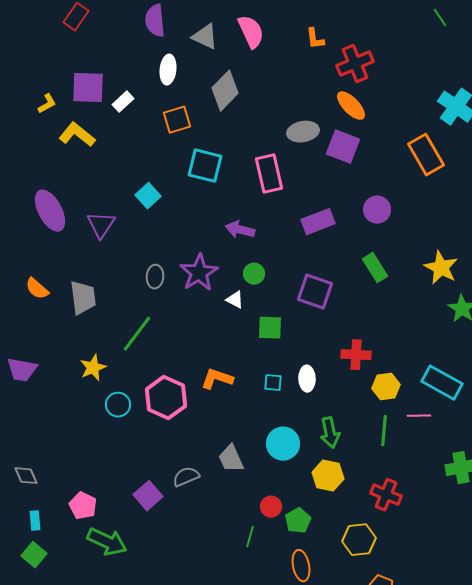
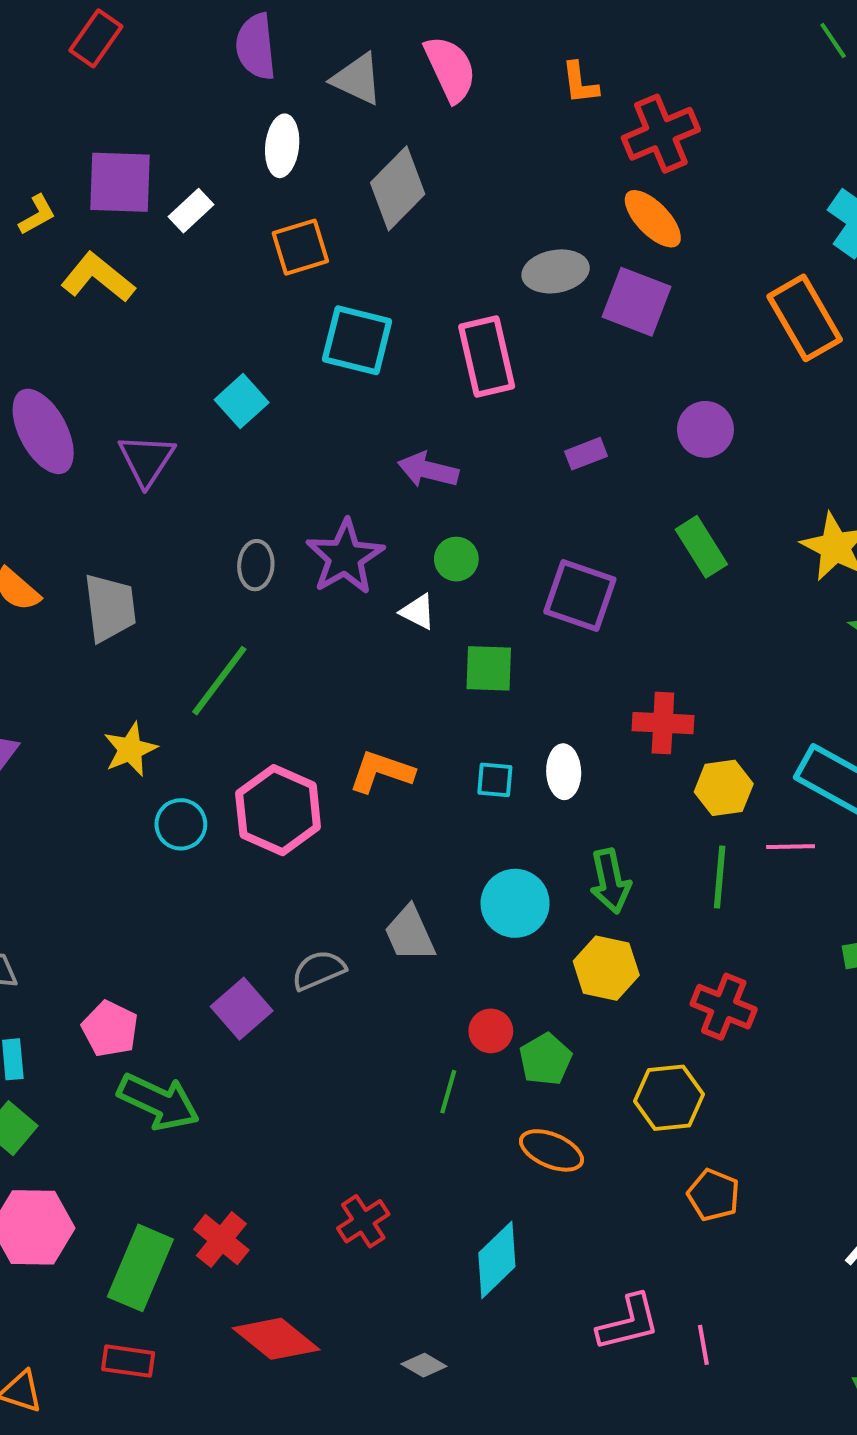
purple rectangle: (318, 222) -> (586, 454), size x0.6
orange ellipse: (301, 566) -> (552, 1150), turned -56

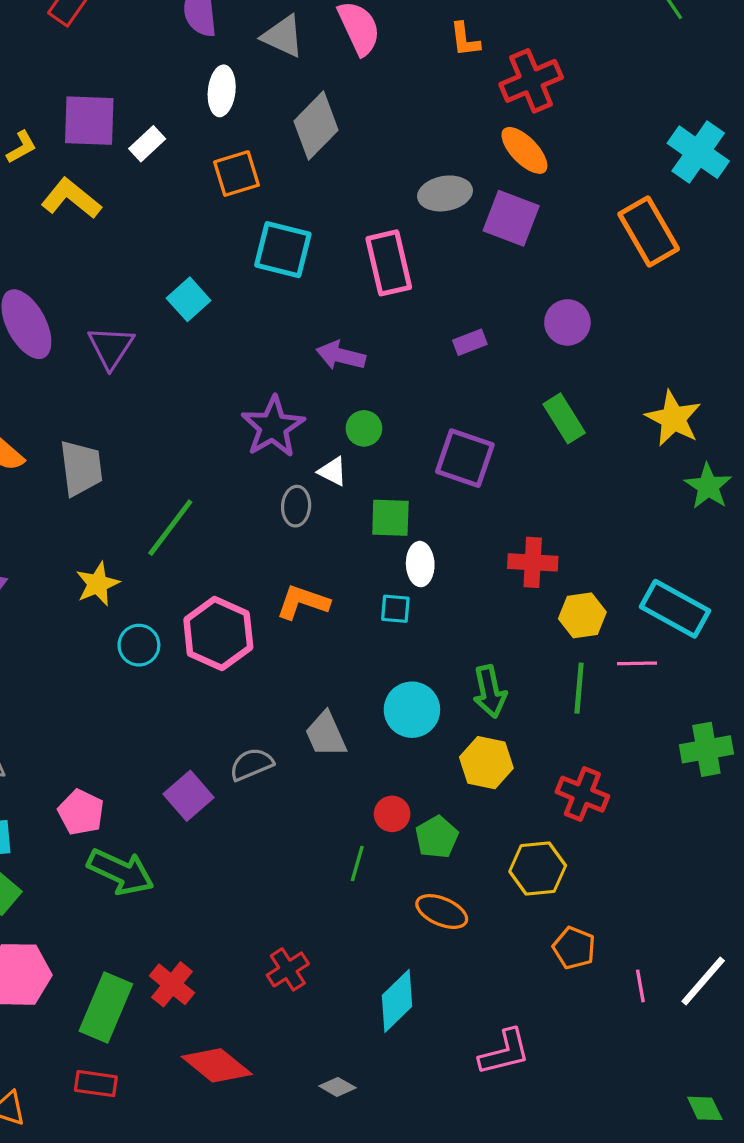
gray ellipse: (256, 565) -> (296, 506), moved
white ellipse: (564, 772) -> (420, 564), moved
pink line: (703, 1345) -> (640, 986), moved

